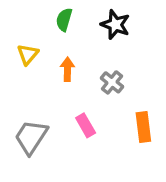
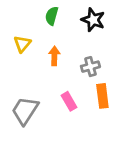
gray cross: (112, 82) -> (90, 67), turned 36
orange rectangle: (143, 127) -> (102, 96), moved

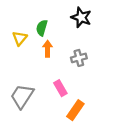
green semicircle: (52, 16) -> (42, 28), moved
orange rectangle: (102, 96) -> (75, 110), moved, turned 42

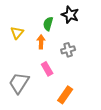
green semicircle: (42, 28) -> (48, 24), moved
pink rectangle: (60, 88) -> (47, 69), moved

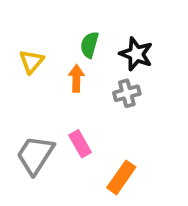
black star: (70, 15) -> (136, 54), moved
pink rectangle: (47, 69) -> (80, 144), moved

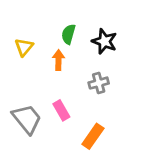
gray cross: (127, 93) -> (99, 83), moved
gray trapezoid: (35, 155) -> (27, 119), turned 108

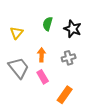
orange arrow: (58, 60) -> (42, 55), moved
gray trapezoid: (27, 119) -> (19, 68), moved

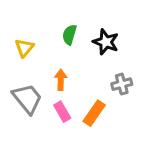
gray cross: (69, 58) -> (122, 84), moved
orange rectangle: (65, 95) -> (94, 113), moved

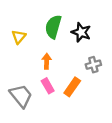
green semicircle: (69, 35) -> (53, 27), size x1.5
gray trapezoid: (27, 99) -> (21, 96), moved

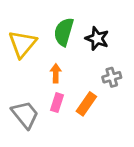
yellow triangle: (19, 37) -> (22, 44), size x1.6
pink rectangle: (48, 86) -> (57, 103), turned 48

